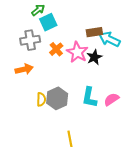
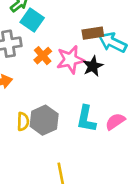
cyan square: (48, 22) -> (32, 20), turned -30
pink star: (77, 52) -> (70, 60), turned 30

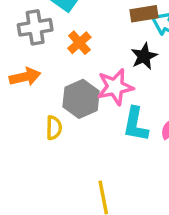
pink star: (70, 60) -> (115, 87), moved
gray hexagon: (44, 120) -> (81, 99), moved

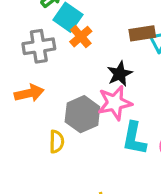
orange cross: (79, 43) -> (81, 37), moved
black star: (144, 56) -> (120, 74), moved

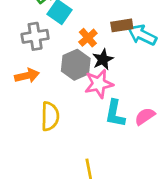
orange cross: (81, 37) -> (88, 38), moved
gray hexagon: (82, 114) -> (76, 65), moved
yellow semicircle: (57, 142) -> (50, 116), size x1.5

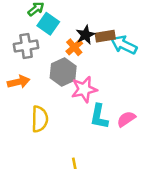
black star: (103, 59) -> (85, 35), moved

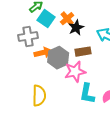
brown rectangle: (105, 36) -> (83, 52), moved
orange cross: (74, 47) -> (67, 19), moved
orange arrow: (19, 82) -> (43, 53), moved

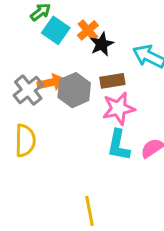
gray cross: (28, 37) -> (28, 90), moved, turned -30
pink star: (75, 72) -> (119, 108), moved
yellow semicircle: (39, 96) -> (25, 141), moved

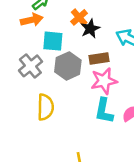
cyan square: (56, 30) -> (53, 41), moved, turned -30
orange arrow: (51, 82) -> (32, 20), moved
yellow semicircle: (25, 141) -> (45, 107), moved

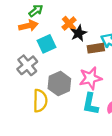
cyan square: (53, 41) -> (47, 44), turned -30
brown rectangle: (99, 58) -> (96, 48), moved
gray hexagon: (68, 66) -> (59, 84), moved

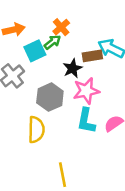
green arrow: (36, 11) -> (52, 42), moved
black star: (79, 33) -> (72, 68), moved
yellow semicircle: (40, 101) -> (36, 130), moved

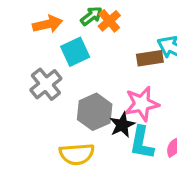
green arrow: (52, 42) -> (91, 16), moved
black star: (72, 68) -> (122, 125), moved
yellow semicircle: (36, 130) -> (77, 154), turned 85

